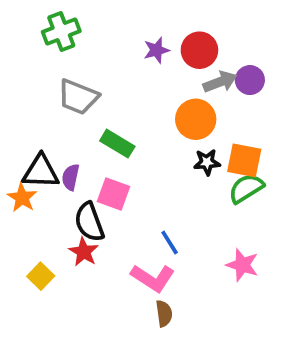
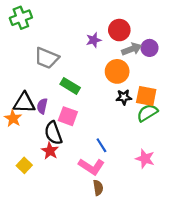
green cross: (61, 31) -> (21, 18), moved
purple star: (156, 50) -> (94, 40), moved

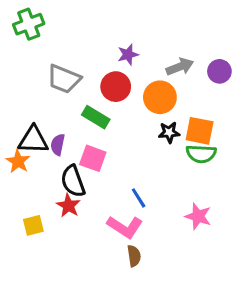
red circle: (119, 30) -> (116, 87), moved
purple circle: (150, 48) -> (219, 71), moved
green semicircle: (147, 113) -> (201, 154), turned -145
yellow square: (24, 165) -> (33, 225), turned 32

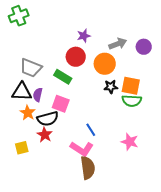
gray trapezoid: (64, 79) -> (31, 68), moved
orange star: (18, 161) -> (28, 113), moved
black semicircle: (73, 181) -> (48, 119), turned -85
brown semicircle: (134, 256) -> (88, 168), size x1.6

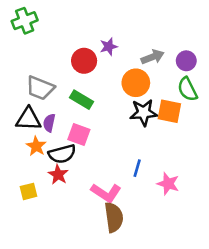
red circle: (76, 57) -> (84, 61), moved
black star: (111, 87) -> (144, 113), size x1.5
green semicircle: (132, 101) -> (188, 89), moved, turned 60
blue line: (91, 130) -> (137, 168), moved, turned 48

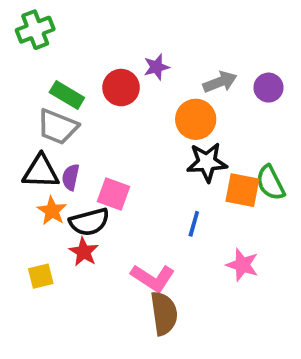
green semicircle: (188, 89) -> (270, 183), moved
green rectangle: (81, 100) -> (67, 95), moved
orange square: (169, 111) -> (242, 190), moved
blue line: (137, 168) -> (194, 224), moved

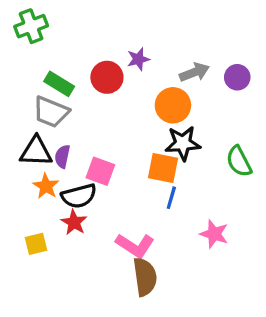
orange square: (242, 190) -> (163, 168), moved

